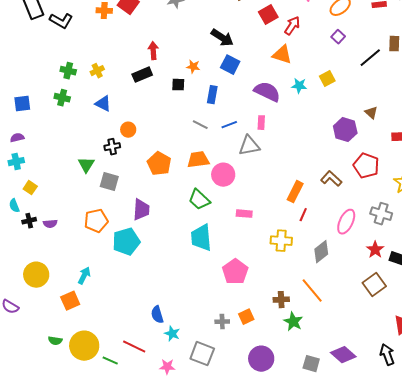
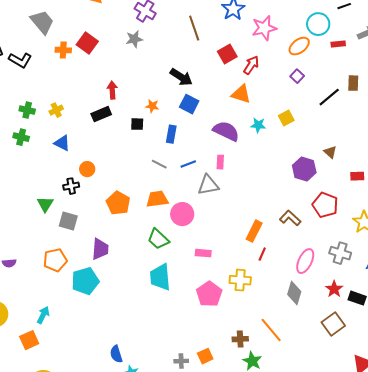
gray diamond: (321, 252) -> (294, 293), moved, turned -35
pink pentagon: (235, 272) -> (209, 294), moved

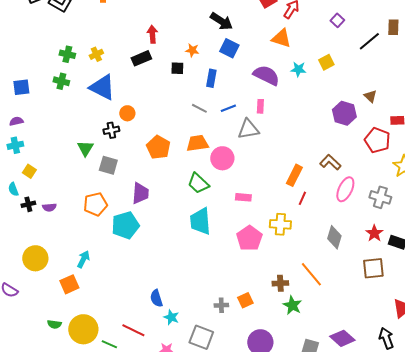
blue triangle: (62, 143) -> (102, 87), size x1.6
red pentagon: (325, 205) -> (377, 140), moved
pink ellipse: (305, 261) -> (345, 189), moved
brown square: (333, 324) -> (373, 268), turned 30

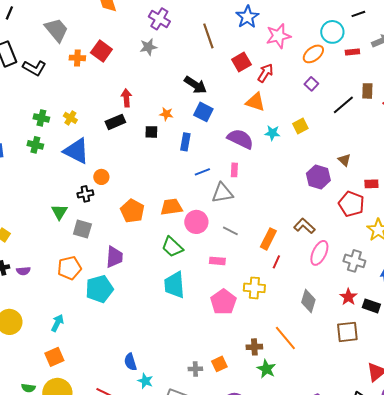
yellow cross: (96, 54) -> (70, 118), turned -32
gray line: (199, 108) -> (230, 231), moved
orange square: (69, 284) -> (54, 357), moved

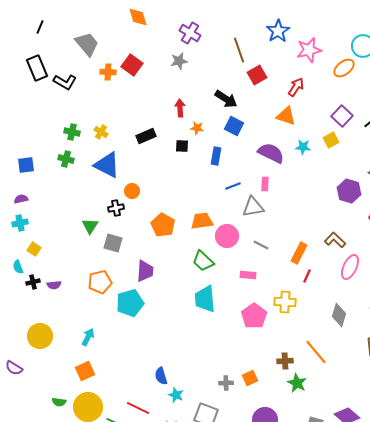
red square: (241, 62) -> (257, 75), moved
purple square: (311, 84) -> (342, 116), moved, size x1.5
red arrow: (126, 98) -> (180, 108), moved

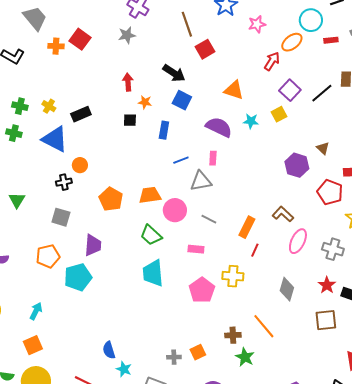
pink star: (309, 50) -> (257, 24), size x0.7
red arrow: (296, 87) -> (272, 61), moved
black rectangle: (146, 136) -> (81, 114), moved
green triangle: (90, 226) -> (17, 200), moved

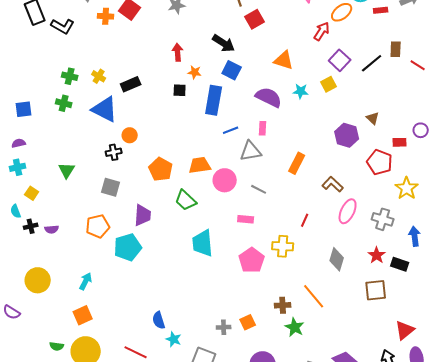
blue rectangle: (164, 130) -> (214, 100), size x1.6
orange rectangle: (247, 227) -> (297, 163), moved
green trapezoid: (151, 235) -> (186, 200), moved

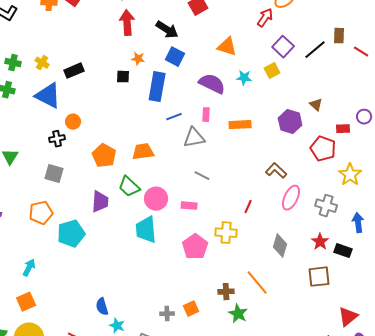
red arrow: (178, 52) -> (127, 23), moved, size x1.4
orange rectangle: (297, 163) -> (240, 125), moved, turned 60
pink circle: (225, 180) -> (156, 199), moved
purple trapezoid: (143, 215) -> (100, 202), moved

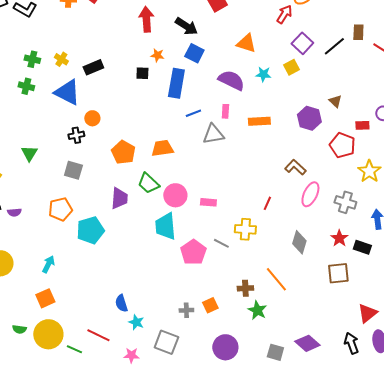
gray line: (202, 176) -> (221, 243), moved
pink pentagon: (195, 247) -> (193, 252), moved

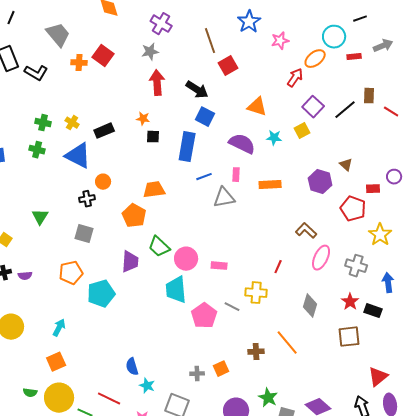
orange star: (157, 55) -> (143, 119), moved
orange trapezoid: (162, 148) -> (154, 190), moved
green star: (257, 310) -> (268, 398), moved

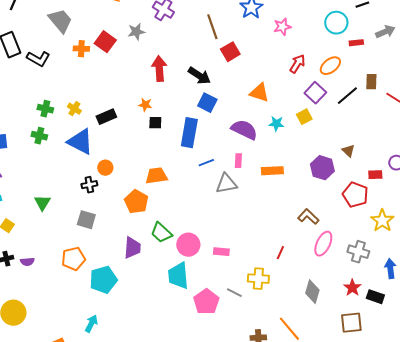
gray star: (150, 52) -> (136, 32), moved
orange ellipse: (315, 59) -> (330, 66), moved
cyan arrow: (59, 328) -> (91, 324), moved

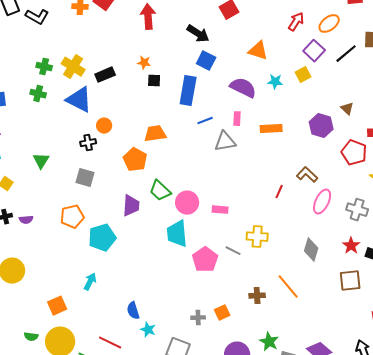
red arrow: (159, 69) -> (148, 17), moved
yellow cross: (74, 109) -> (73, 67), size x1.6
red line: (280, 253) -> (279, 192), moved

